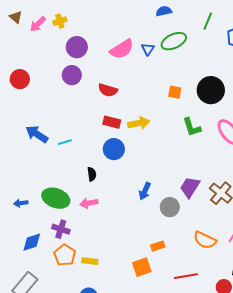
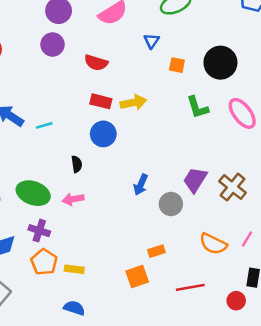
blue triangle: (148, 49) -> (152, 41), moved

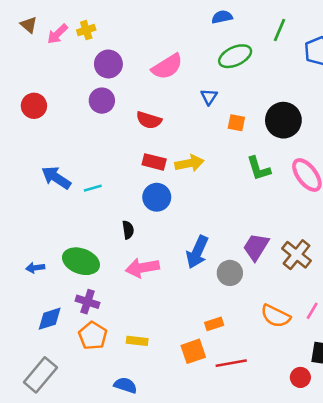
blue arrow: (141, 185) -> (197, 252), size x1.4
pink arrow: (73, 199) -> (142, 268), moved, size x1.4
yellow rectangle: (74, 269) -> (137, 341), moved
red line: (190, 287) -> (231, 363), moved

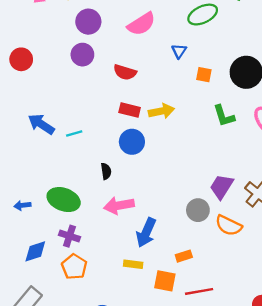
blue arrow: (197, 252) -> (146, 233), moved
orange semicircle: (276, 316) -> (229, 225), moved
yellow rectangle: (137, 341) -> (133, 264), moved
orange square: (193, 351) -> (165, 281), turned 30

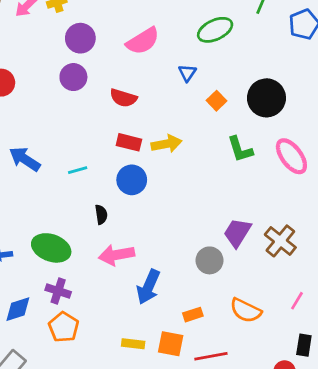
orange square: (204, 75) -> (216, 101), turned 35
cyan line: (74, 134) -> (78, 170), moved
orange semicircle: (229, 225) -> (246, 310), moved
yellow rectangle: (133, 264) -> (133, 344), moved

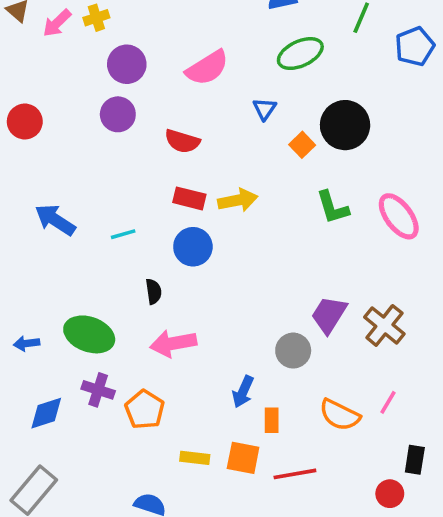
black circle: (266, 98) -> (345, 125), moved
blue arrow: (148, 287) -> (243, 392), moved, size x0.7
pink line: (297, 301) -> (388, 402), moved
orange rectangle: (193, 315) -> (272, 420), turned -72
orange pentagon: (64, 327) -> (145, 410), moved

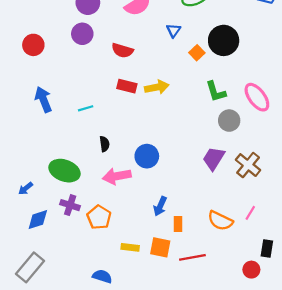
red circle: (25, 122) -> (33, 45), moved
blue arrow: (55, 220) -> (43, 99), turned 35
blue circle: (193, 247) -> (147, 156), moved
blue arrow: (27, 343) -> (26, 188), moved, turned -32
gray circle: (293, 351) -> (229, 121), moved

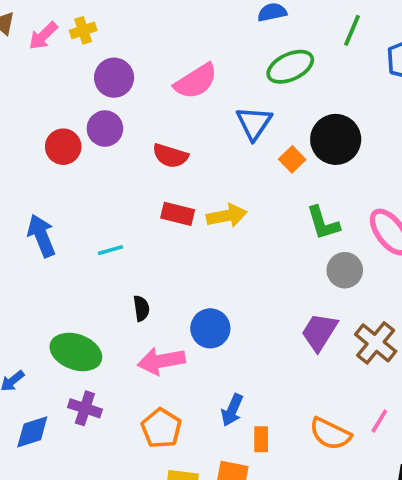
blue triangle: (174, 30) -> (254, 123), size x1.5
red circle: (33, 45) -> (63, 147), moved
orange pentagon: (99, 217) -> (161, 428), moved

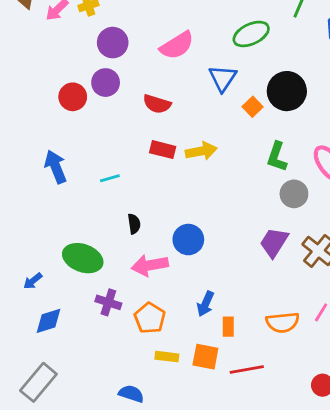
green L-shape: (323, 223) -> (277, 157), turned 36
purple cross: (85, 408) -> (108, 302), moved
orange semicircle: (330, 434) -> (283, 322), turned -32

